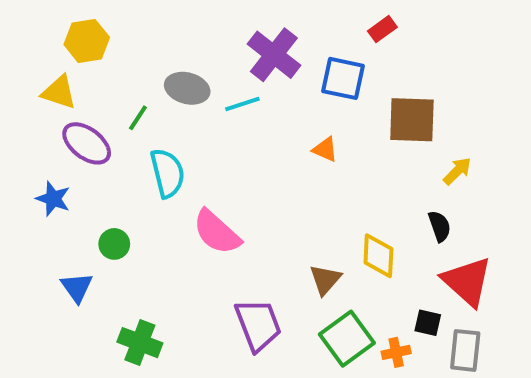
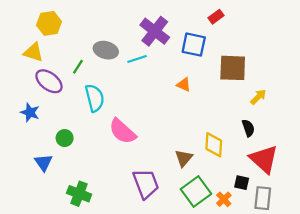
orange cross: (396, 352) -> (224, 199), turned -32

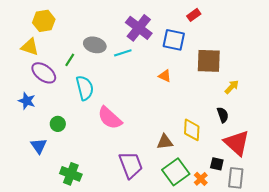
brown triangle: (184, 158) -> (165, 142), turned 42

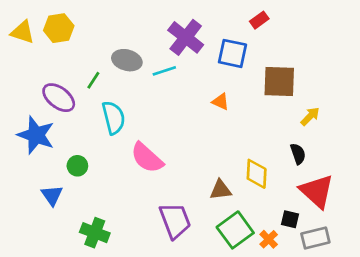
yellow triangle: (30, 47) -> (23, 32), moved
blue star: (27, 101) -> (36, 135), size x1.6
gray rectangle: (236, 178) -> (315, 238), turned 70

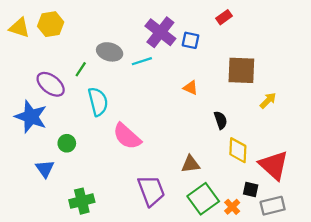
blue square: (233, 53) -> (190, 40), moved, size x0.7
black semicircle: (298, 154) -> (221, 120), moved
yellow diamond: (257, 174) -> (238, 150), moved
green cross: (95, 233) -> (82, 201), turned -35

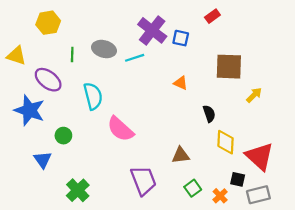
yellow triangle: (19, 28) -> (16, 56), moved
green line: (81, 69) -> (72, 54), moved, turned -32
green square: (203, 199) -> (193, 188), size x0.6
green cross: (82, 201) -> (78, 190), turned -30

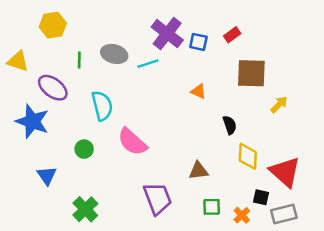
red rectangle: (212, 16) -> (232, 35), moved
green circle: (63, 136) -> (84, 149), moved
green square: (193, 188) -> (212, 207), turned 35

